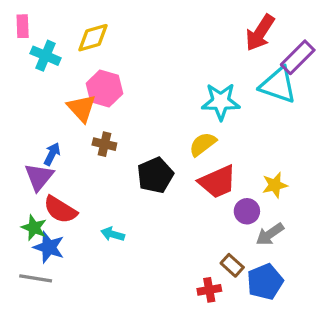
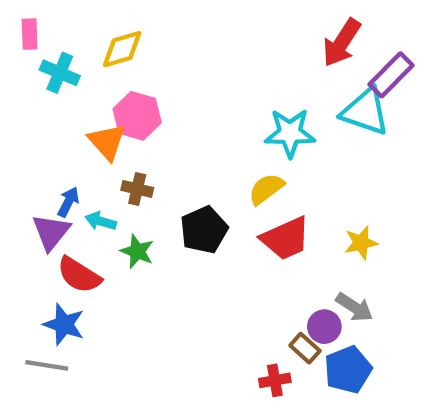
purple circle: (247, 211) -> (324, 327), moved
green star: (34, 228) -> (137, 251), moved
cyan arrow: (113, 234) -> (101, 221), moved
gray arrow: (270, 234) -> (354, 307), turned -112

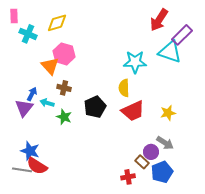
yellow semicircle: (266, 189) -> (124, 88), turned -54
red semicircle: (79, 275) -> (37, 166), moved

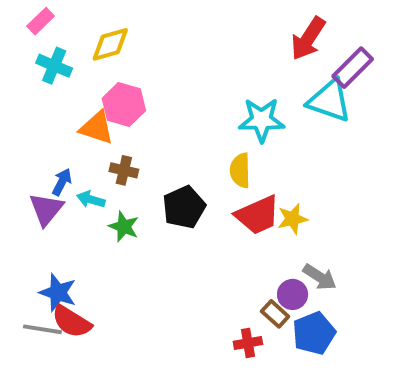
pink rectangle: (14, 16) -> (41, 21), moved, turned 48
orange triangle: (50, 66) -> (97, 128), turned -30
yellow star: (168, 113) -> (293, 219), moved

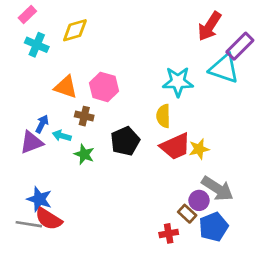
pink hexagon: (124, 104) -> (104, 87), moved
purple triangle: (46, 209) -> (31, 142), turned 30
gray arrow: (320, 277) -> (217, 189), size x1.4

